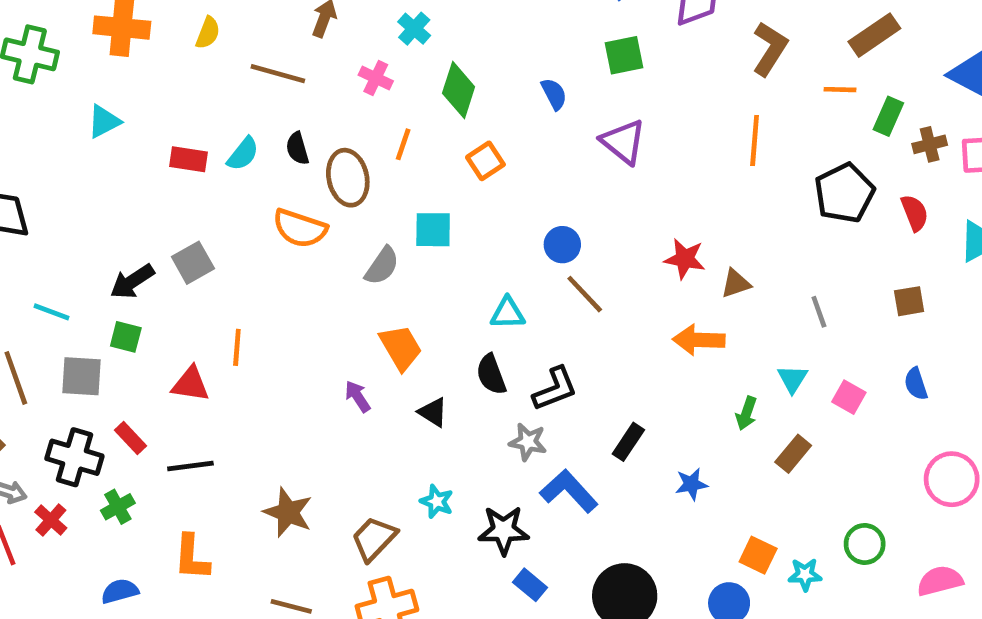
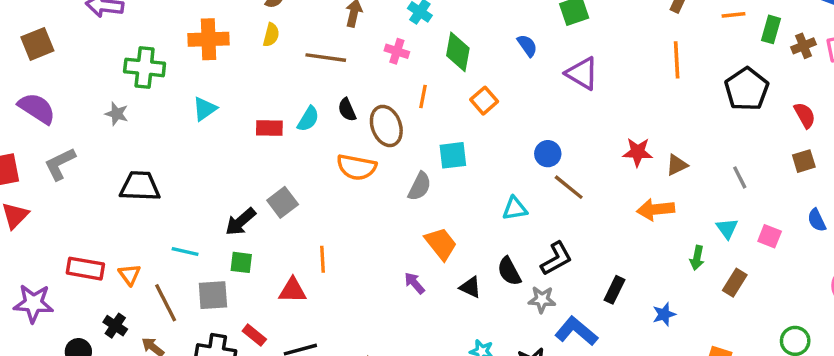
red semicircle: (915, 213) -> (805, 115), moved
black semicircle: (491, 374) -> (509, 271), moved

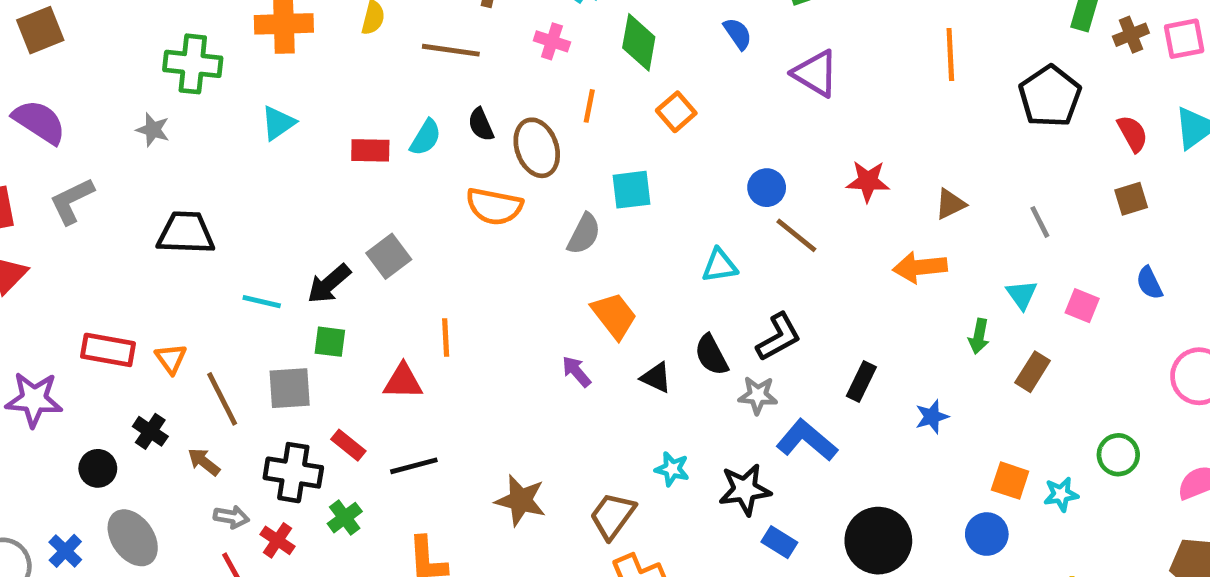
red star: (638, 152) -> (868, 181), moved
cyan line: (185, 252) -> (262, 302), moved

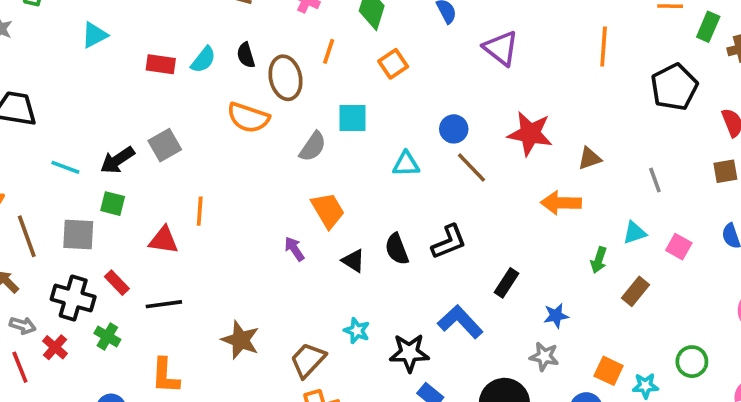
red star: (868, 181) -> (530, 134), size x1.4
cyan triangle: (720, 266) -> (406, 164), moved
cyan triangle: (1022, 295) -> (635, 233), turned 40
gray star: (758, 395) -> (544, 356), moved
green cross: (345, 518) -> (107, 336), turned -30

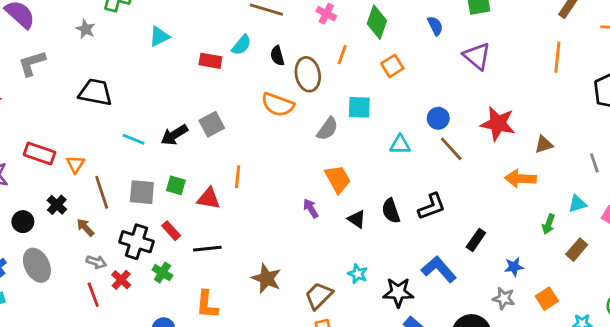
cyan semicircle: (203, 60) -> (241, 45), moved
green square: (113, 204) -> (176, 185), moved
orange square: (609, 371) -> (547, 299), moved, turned 30

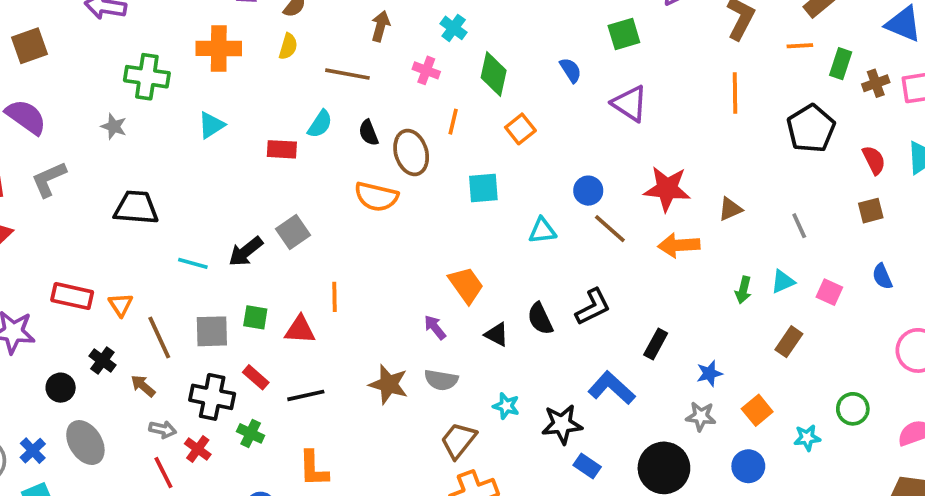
gray semicircle: (328, 129) -> (441, 380), moved, turned 70
orange arrow: (520, 179) -> (679, 245), moved
green arrow: (549, 224) -> (743, 290), moved
brown star: (267, 278) -> (389, 384), moved

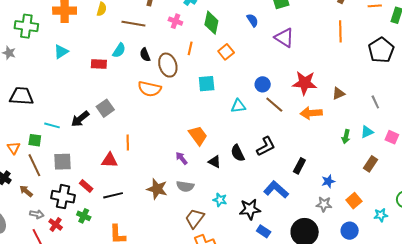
green square: (255, 317) -> (35, 140), moved

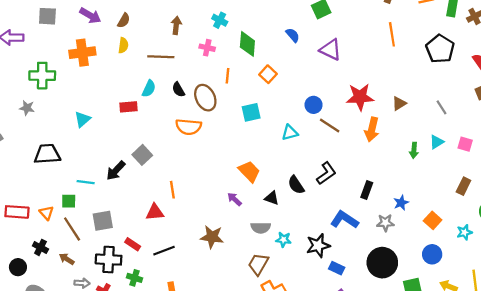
cyan triangle: (61, 52) -> (83, 119), moved
orange arrow: (311, 113) -> (372, 129), turned -65
brown rectangle: (370, 164) -> (463, 186), moved
gray semicircle: (185, 186) -> (261, 228), moved
gray star: (324, 204) -> (385, 223), moved

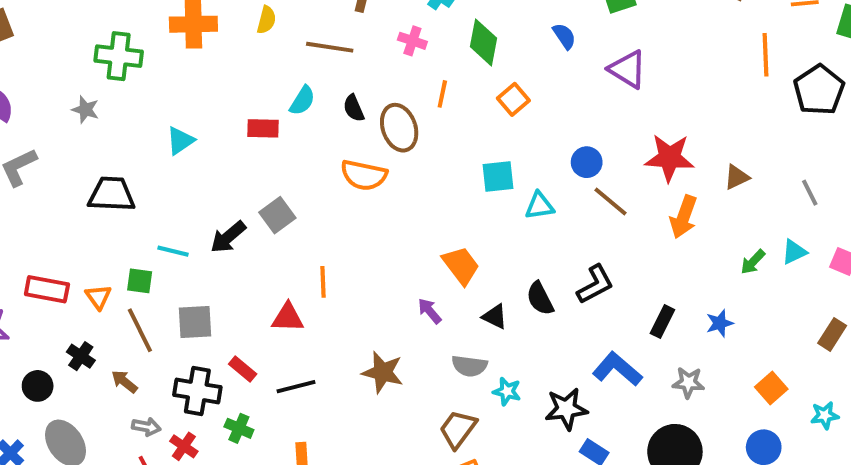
orange line: (392, 34) -> (766, 55), moved
cyan square: (251, 112) -> (498, 176), moved
green arrow: (414, 150) -> (753, 262), turned 32
blue star: (401, 203) -> (720, 323), moved

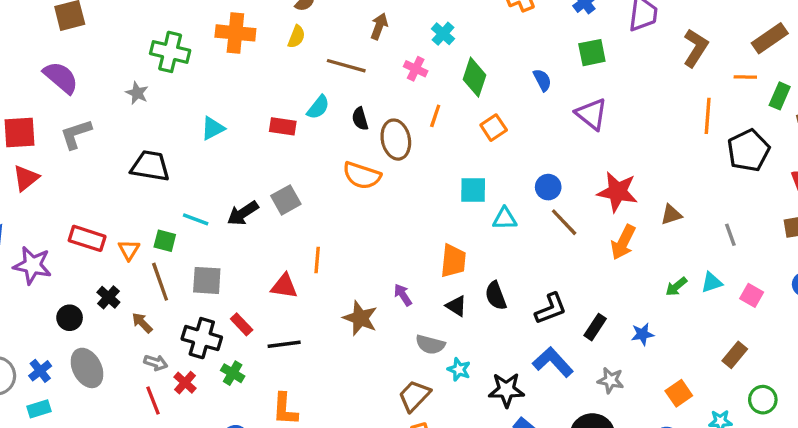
orange trapezoid: (461, 265) -> (453, 261), moved, turned 36
black L-shape: (595, 284) -> (551, 309), moved
brown star: (383, 372) -> (360, 318), moved

